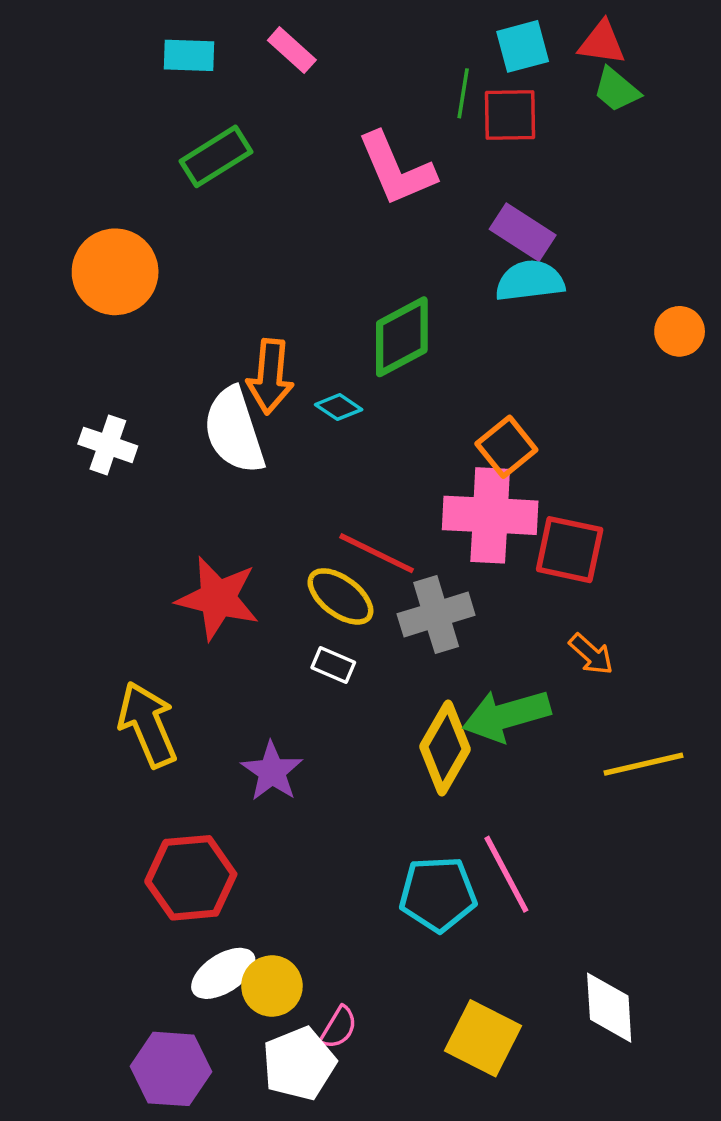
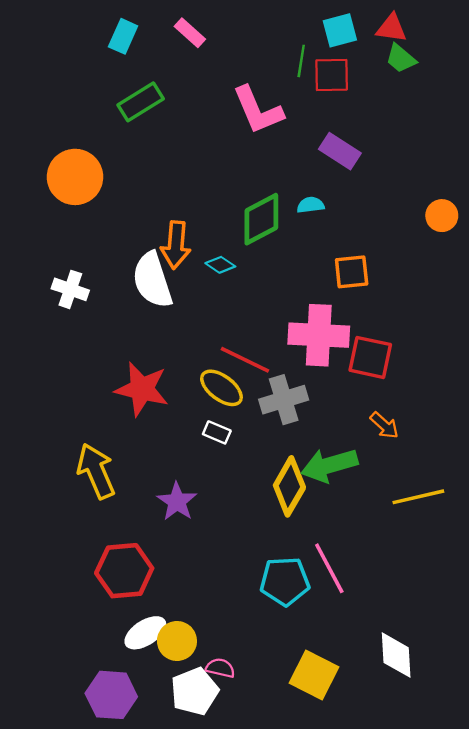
cyan rectangle: (189, 55) -> (123, 36), turned -68
cyan semicircle: (530, 281) -> (311, 205), moved, size x0.6
orange square: (506, 447) -> (352, 272), moved, turned 33
pink semicircle: (339, 1027) -> (220, 668), turned -108

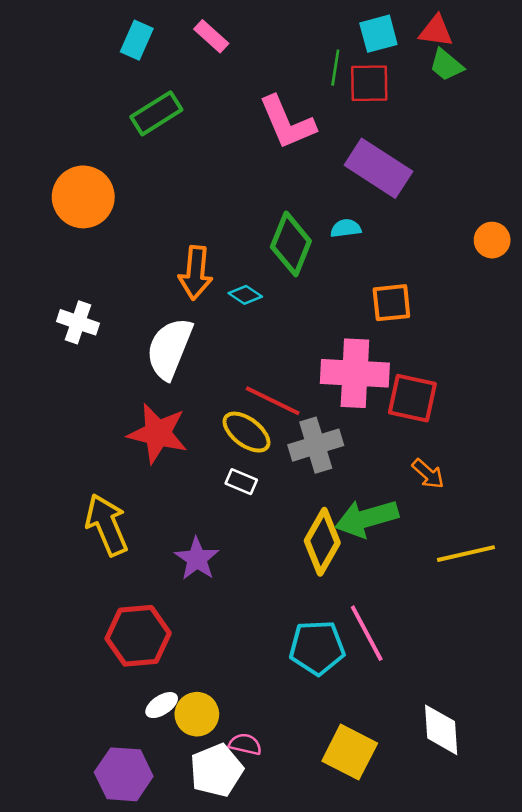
purple rectangle: (340, 151) -> (378, 168), size x1.4
green diamond: (261, 219) -> (291, 244), turned -40
white semicircle: (152, 280) -> (169, 348), moved, turned 40
white ellipse: (145, 633) -> (162, 705), size x0.7

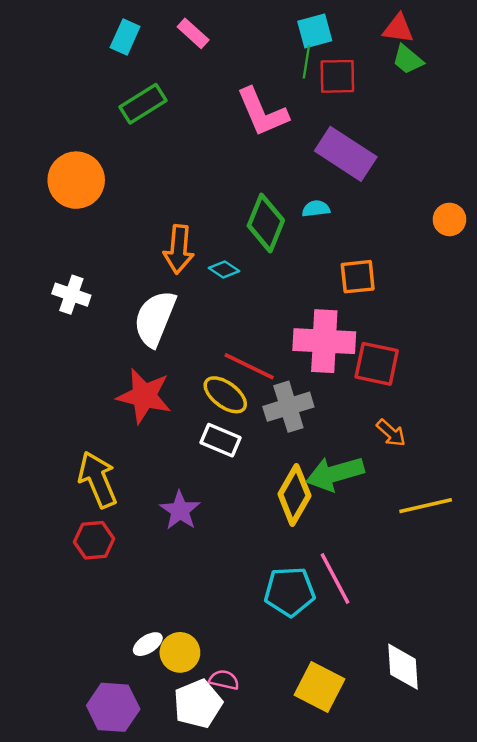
cyan square: (378, 34) -> (315, 31), moved
white rectangle: (241, 482) -> (220, 440), size x1.4
red hexagon: (138, 636) -> (94, 540), moved, size x0.7

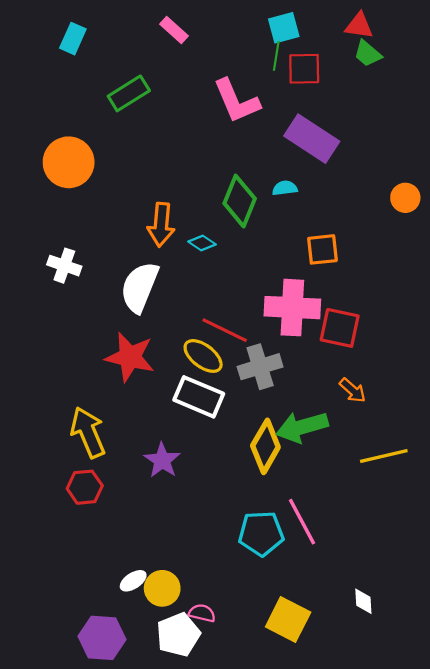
cyan rectangle: (125, 37) -> (73, 39), moved
white rectangle: (220, 440) -> (199, 397), size x1.4
white diamond: (403, 667) -> (363, 601), size x0.6

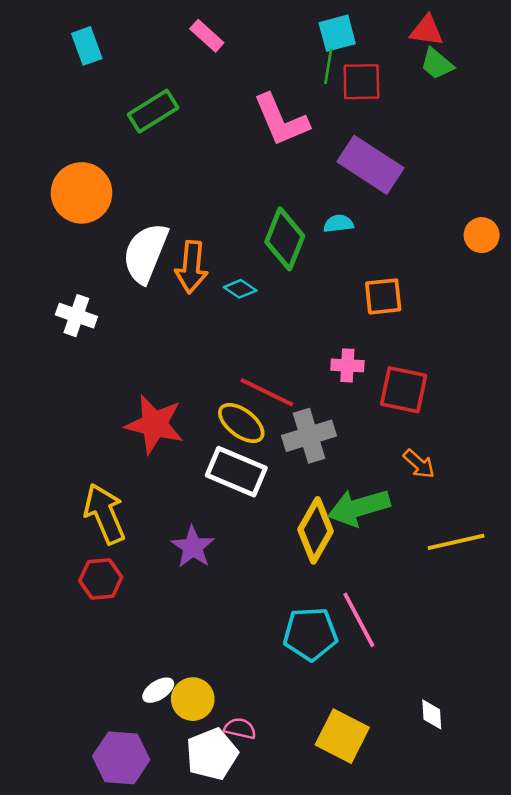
cyan rectangle: (73, 39) -> (87, 46), turned -44
white semicircle: (140, 287) -> (145, 253), moved
pink cross: (292, 308) -> (347, 365), size x0.5

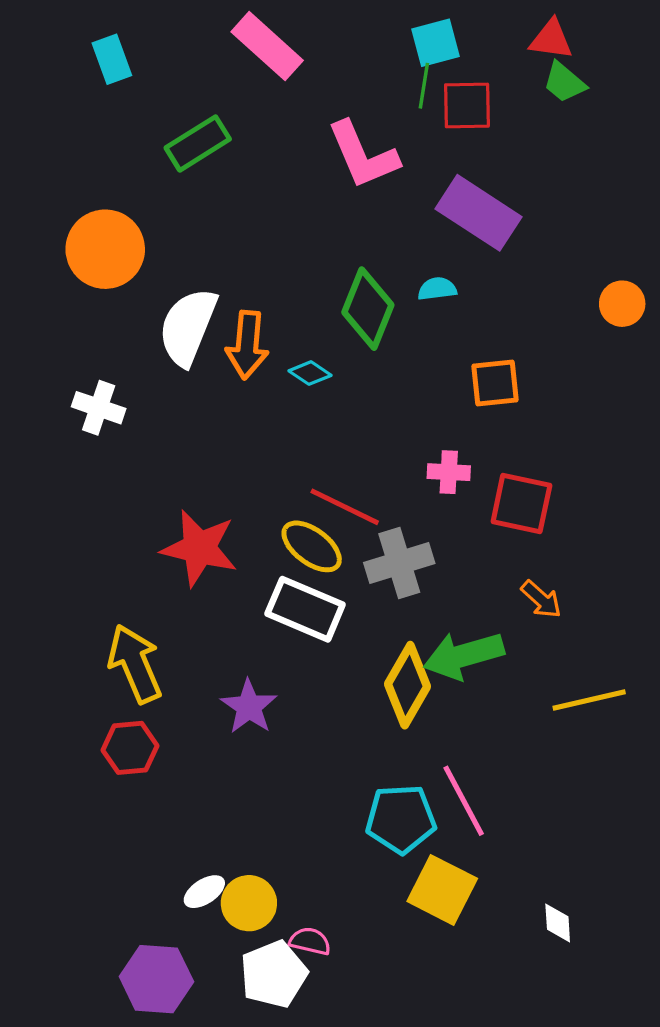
pink rectangle: (207, 36) -> (267, 46), size x1.6
yellow square: (342, 736) -> (442, 890), moved

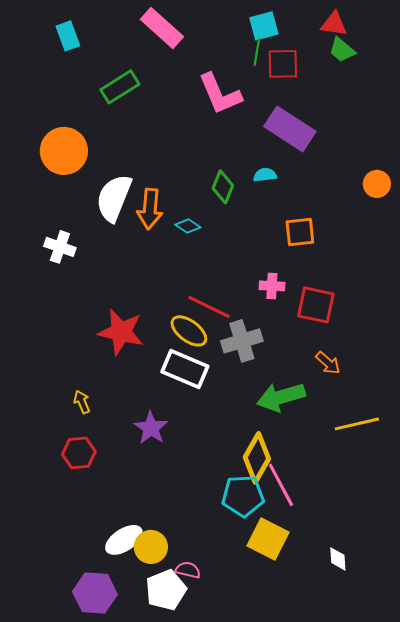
green diamond: (368, 309) -> (223, 187), size x0.7
yellow arrow: (135, 664) -> (82, 402), size x0.5
yellow diamond: (407, 685) -> (257, 458), moved
white ellipse: (204, 892) -> (124, 540), size x1.5

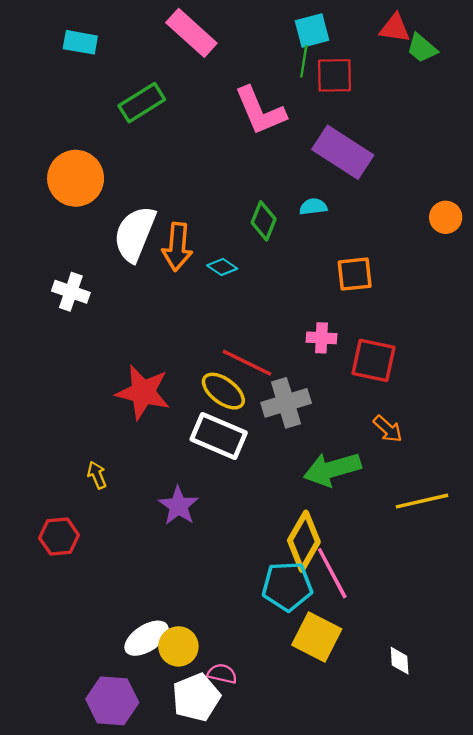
cyan rectangle: (68, 36) -> (80, 42), turned -60
green trapezoid: (342, 50) -> (422, 48), moved
red hexagon: (79, 453) -> (59, 536), moved

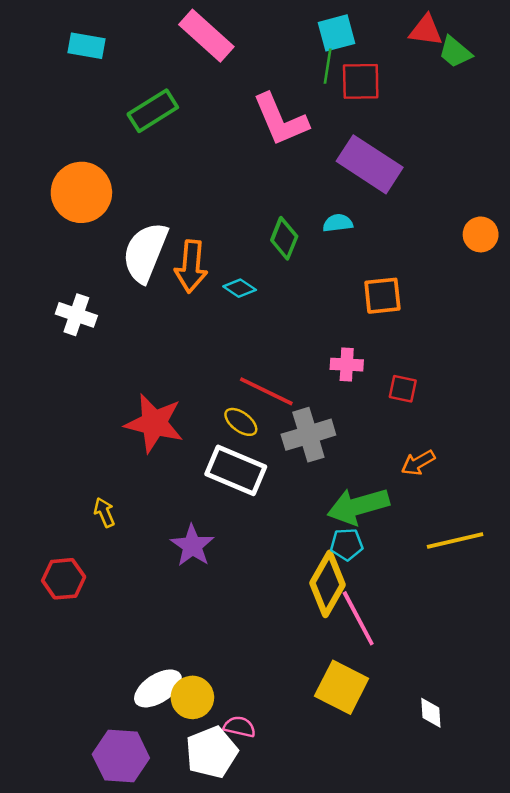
red square: (374, 360) -> (403, 389), size x0.6
yellow ellipse: (223, 391) -> (241, 422), size x0.7
orange arrow: (388, 429) -> (418, 463), turned 108
cyan pentagon: (287, 586) -> (347, 544), moved, size x0.6

